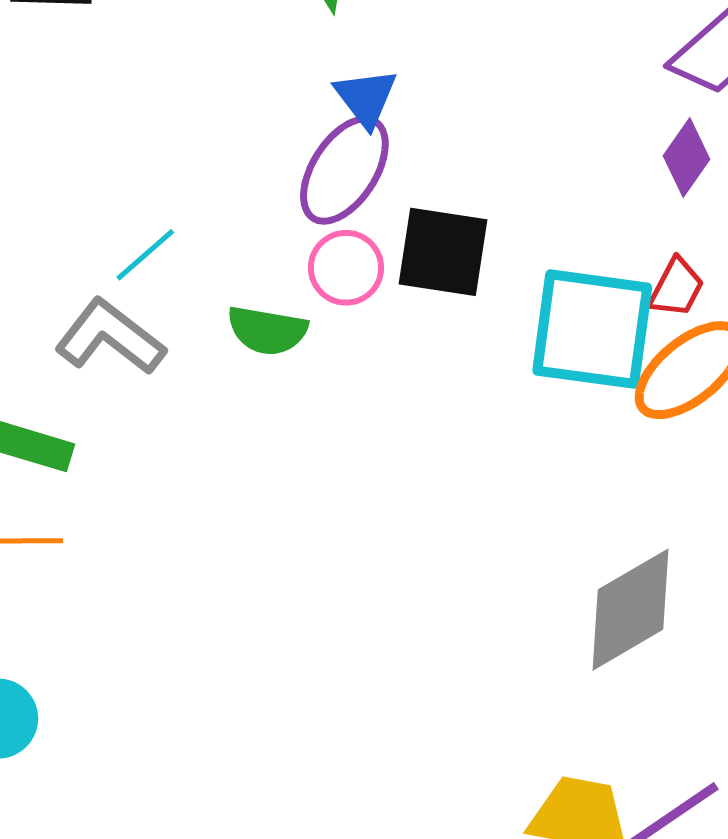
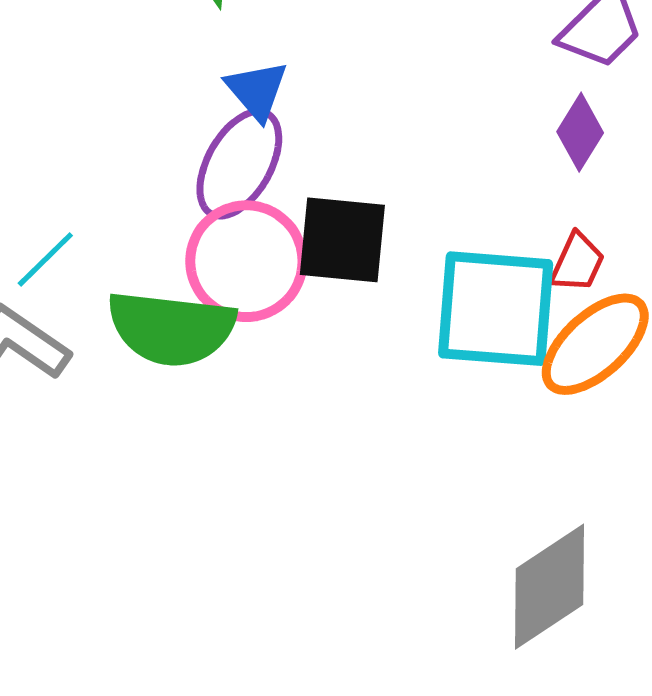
pink circle: (346, 268) -> (246, 261), size x1.6
green semicircle: (267, 330) -> (171, 328), size x1.6

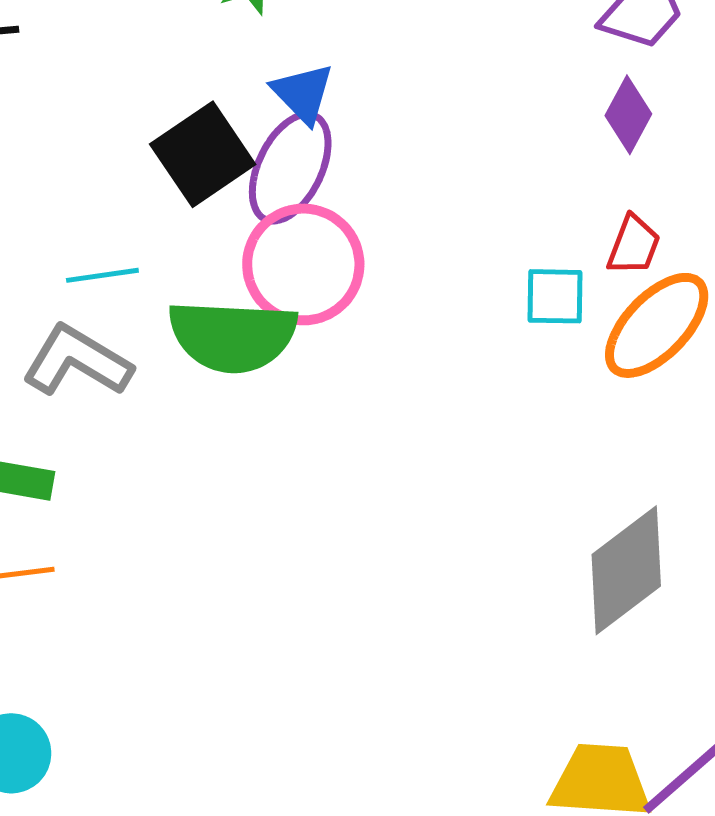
black square: (342, 240) -> (203, 154), moved, turned -36
cyan line: (45, 259) -> (102, 275), turned 40
cyan square: (496, 309) -> (555, 296), size x0.5

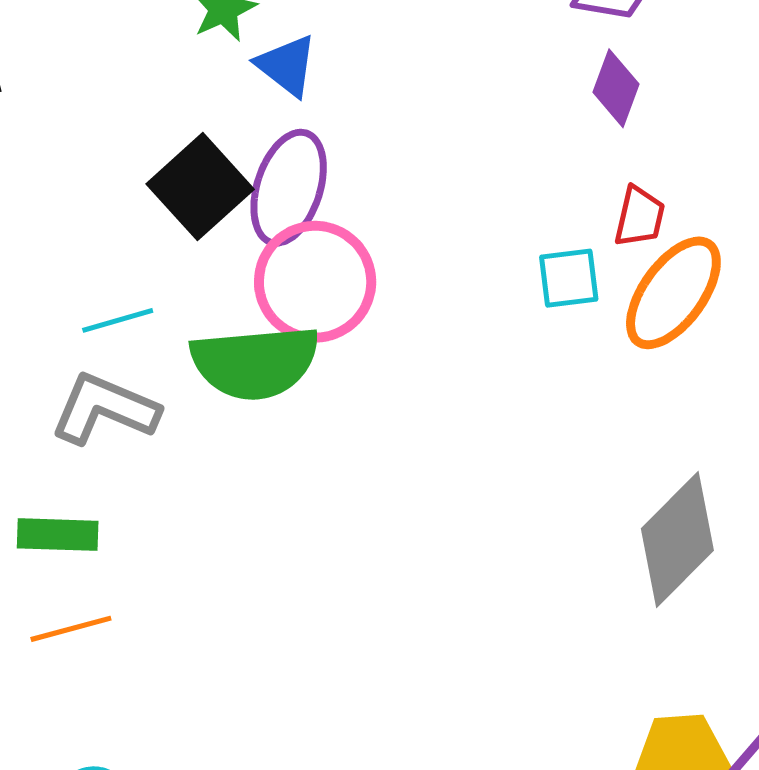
blue triangle: (303, 93) -> (287, 65), moved

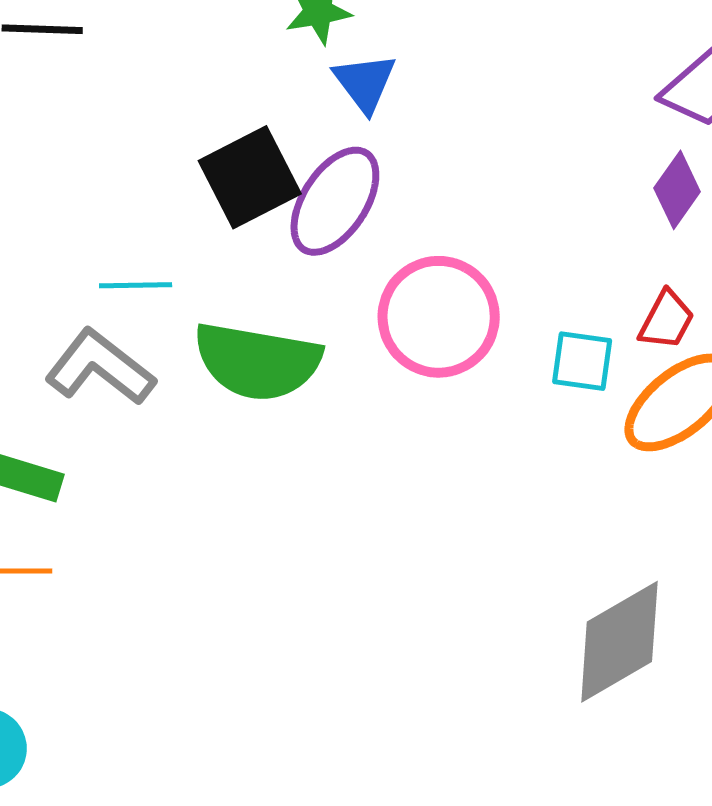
pink circle: (315, 282) -> (439, 317), moved

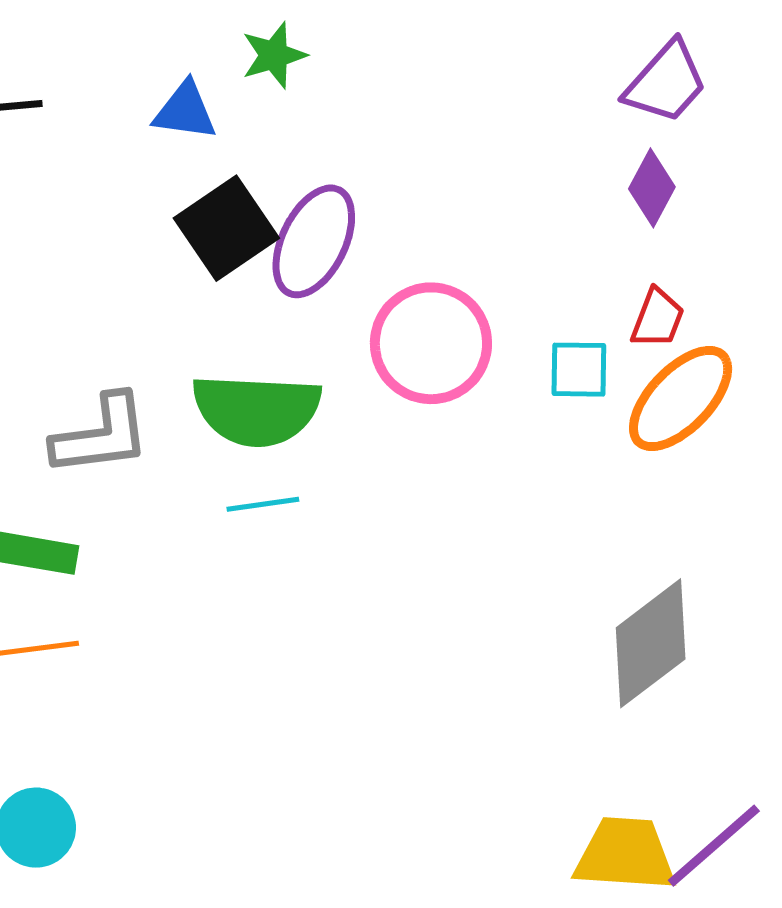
blue triangle: (365, 83) -> (185, 111), moved, turned -38
cyan line: (136, 285) -> (263, 504), moved
gray L-shape: (100, 367) -> (101, 435), turned 142

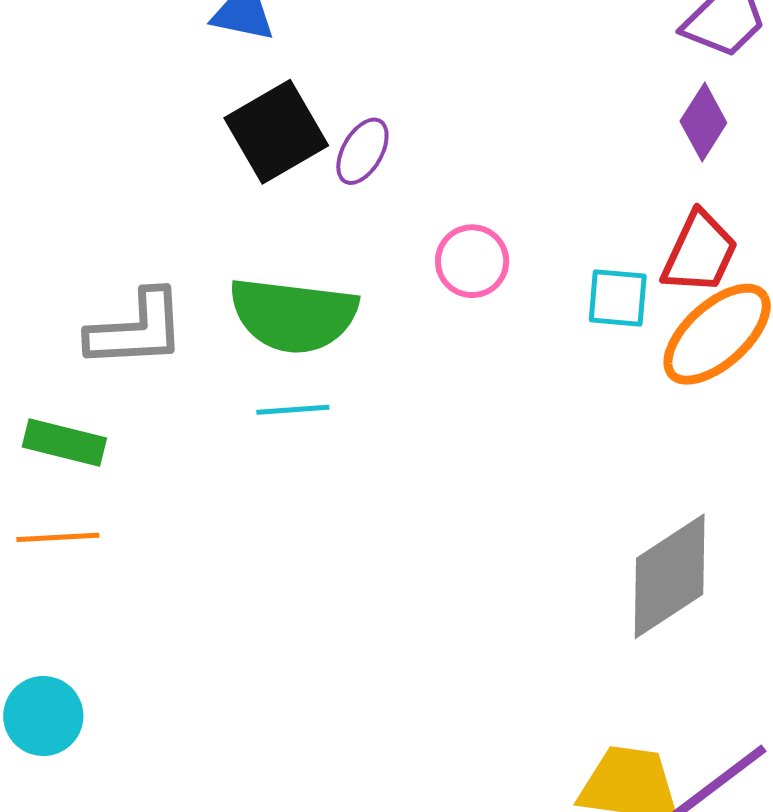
purple ellipse: (314, 241) -> (362, 151), size x0.6
red trapezoid: (657, 318) -> (700, 253), size x1.4
pink circle: (431, 343) -> (472, 261), size x0.6

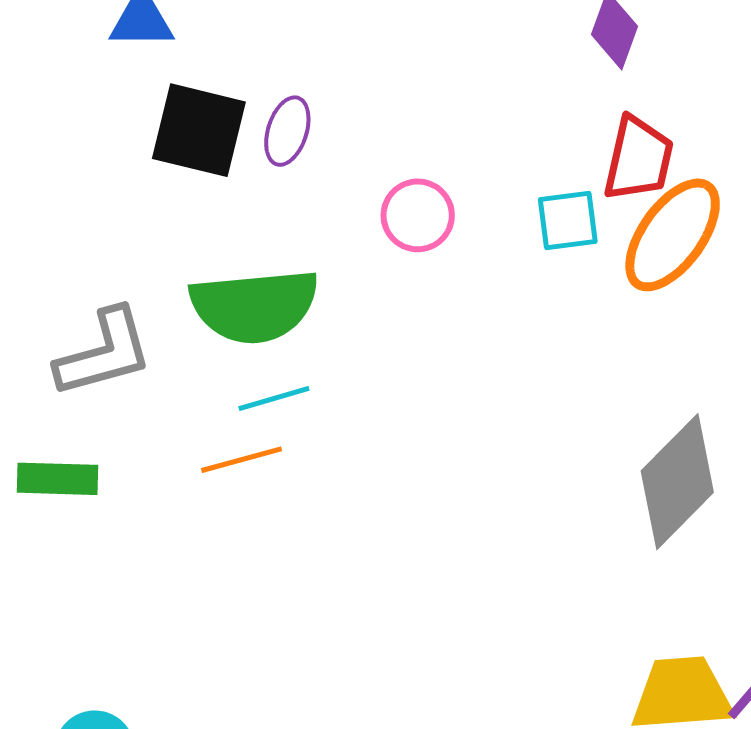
black square: (276, 132) -> (199, 130), turned -34
orange line: (58, 537) -> (241, 460), moved

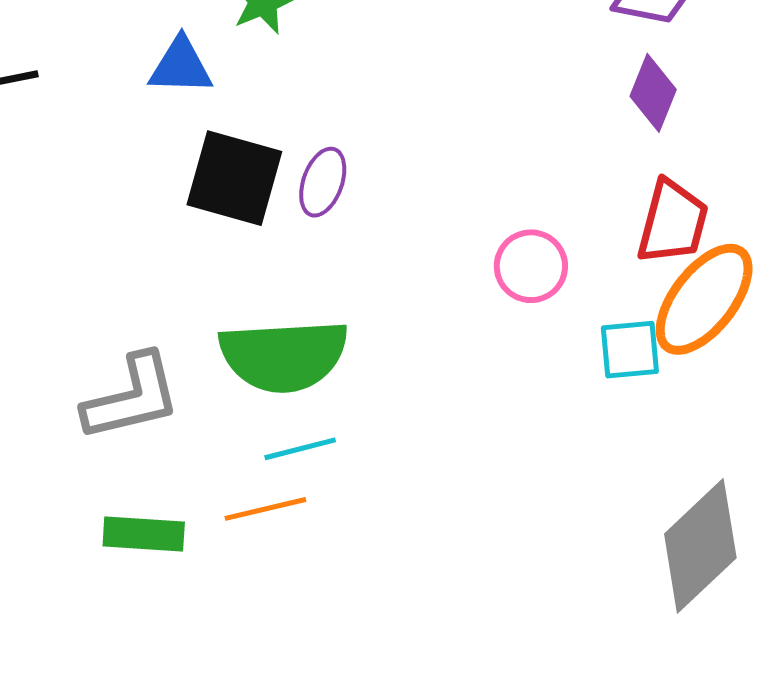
pink circle: (418, 215) -> (531, 266), moved
cyan square: (568, 221) -> (630, 350), moved
green rectangle: (57, 479) -> (144, 534), moved

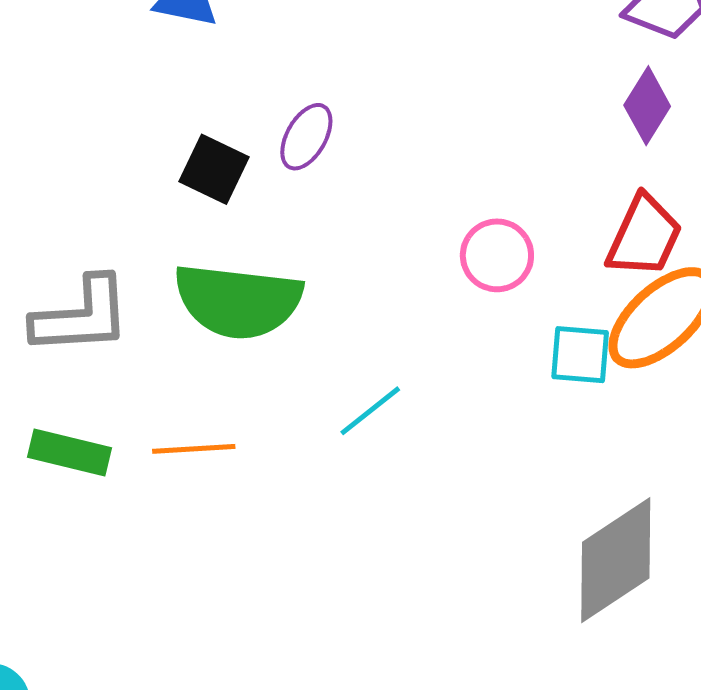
black square: (234, 178) -> (214, 169), moved, size x0.7
cyan line: (300, 449) -> (370, 411), moved, turned -34

